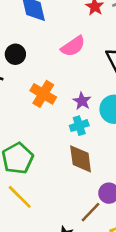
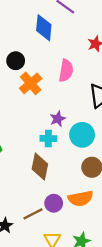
pink semicircle: (73, 46) -> (66, 71), turned -65
orange cross: (43, 94) -> (31, 83), moved

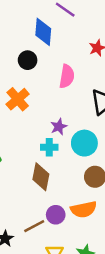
black circle: (16, 61) -> (28, 60), moved
orange cross: (31, 83) -> (18, 99), moved

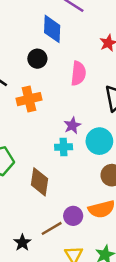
orange cross: (18, 99) -> (29, 99), turned 30
brown diamond: (41, 177) -> (39, 182), moved

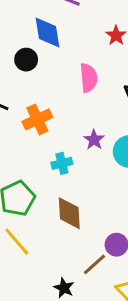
black circle: (37, 59) -> (26, 60), moved
cyan cross: (64, 147) -> (62, 163), moved

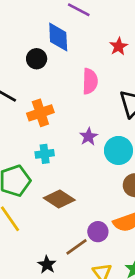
cyan cross: (62, 163) -> (45, 154), moved
brown diamond: (69, 213) -> (59, 199), turned -60

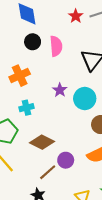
black circle: (37, 59) -> (33, 42), moved
purple circle: (98, 232) -> (66, 160), moved
brown line: (76, 247) -> (48, 172), moved

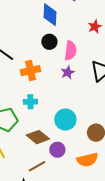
purple star: (60, 90) -> (68, 72), moved
cyan circle: (85, 99) -> (65, 120), moved
purple circle: (66, 160) -> (57, 150), moved

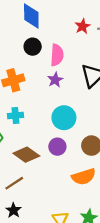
cyan circle: (65, 120) -> (64, 118), moved
purple circle: (57, 150) -> (57, 147), moved
brown line: (37, 166) -> (14, 183), moved

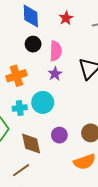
red star: (83, 26) -> (66, 18), moved
cyan circle: (64, 118) -> (43, 102), moved
brown diamond: (26, 155) -> (31, 144), turned 45

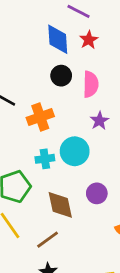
red star: (66, 18) -> (89, 40), moved
purple star: (55, 74) -> (99, 121), moved

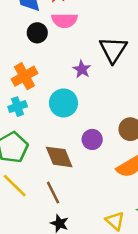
pink semicircle: (91, 84) -> (64, 20), moved, turned 100
cyan cross: (45, 159) -> (18, 107), moved
brown line: (48, 240) -> (53, 193), turned -70

